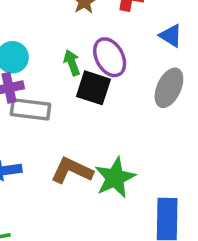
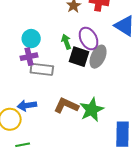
blue triangle: (171, 36) -> (125, 26), size x1.5
gray ellipse: (169, 88) -> (98, 57), moved

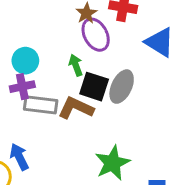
purple ellipse: (89, 39) -> (96, 35), moved
blue arrow: (27, 105) -> (19, 157), turned 72
brown L-shape: (66, 105) -> (76, 108), moved

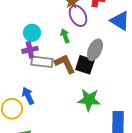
black square: (94, 87) -> (85, 65), moved
brown L-shape: (76, 108) -> (65, 64), turned 40
green star: (112, 163) -> (89, 100), turned 30

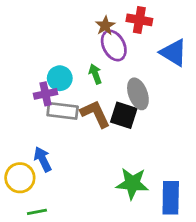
cyan circle: (32, 33) -> (60, 78), moved
gray ellipse: (95, 50) -> (138, 94), turned -45
green star: (89, 100) -> (132, 183), moved

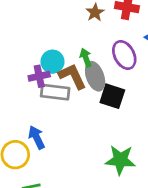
purple ellipse: (114, 46) -> (124, 55), moved
gray ellipse: (138, 94) -> (95, 76), moved
brown L-shape: (95, 114) -> (72, 76), moved

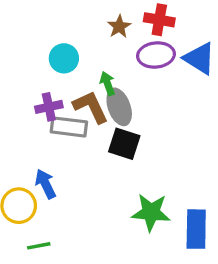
purple ellipse: (124, 55) -> (156, 55), moved, turned -68
cyan circle: (52, 62) -> (64, 58), moved
black square: (112, 96) -> (124, 144), moved

